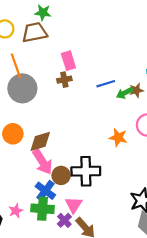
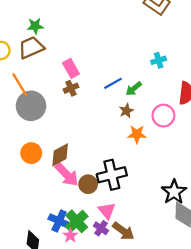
brown star: (136, 90) -> (126, 111), moved
blue cross: (45, 191) -> (59, 221), moved
green cross: (43, 209) -> (77, 221), turned -35
pink star: (16, 211) -> (70, 236), moved

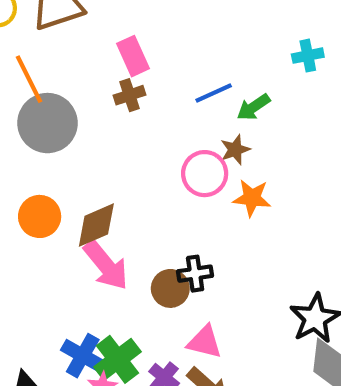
pink circle: (163, 116) -> (205, 174), moved
black cross: (112, 175) -> (195, 274), size x0.6
brown circle: (88, 184) -> (170, 288), moved
pink triangle: (107, 211) -> (205, 342), moved, turned -42

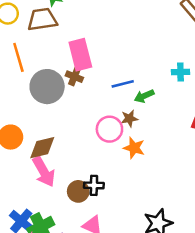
pink rectangle: (133, 56) -> (80, 55), size x1.4
brown cross: (130, 95) -> (74, 77), turned 30
gray circle: (47, 123) -> (47, 87), moved

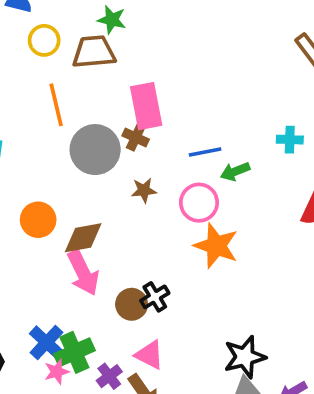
brown star: (129, 118) -> (144, 190), moved
pink circle: (109, 129) -> (199, 203), moved
orange star: (134, 148) -> (216, 246), size x1.4
black cross: (94, 185) -> (155, 297), turned -36

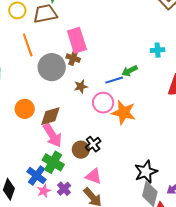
blue line: (205, 152) -> (114, 80), moved
pink circle: (199, 203) -> (103, 103), moved
green cross: (74, 352) -> (53, 162), moved, turned -30
purple cross: (109, 376) -> (64, 189), moved

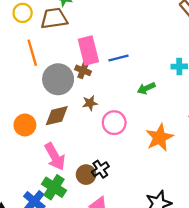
blue line: (114, 80) -> (118, 58), moved
orange star: (124, 113) -> (159, 138), moved, turned 30
brown diamond: (50, 116) -> (57, 116), moved

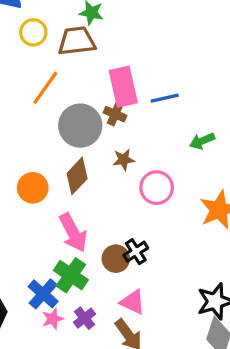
orange line: (32, 53) -> (45, 88), turned 50
brown diamond: (57, 116) -> (77, 176), turned -35

